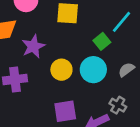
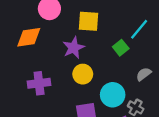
purple star: (33, 46) -> (74, 48), moved
cyan circle: (93, 70) -> (113, 95), moved

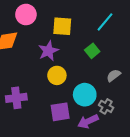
cyan line: (139, 29) -> (105, 22), moved
purple cross: (39, 83) -> (16, 98), moved

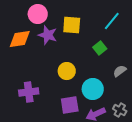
purple star: (48, 51) -> (48, 35), moved, turned -30
gray cross: (106, 106) -> (120, 110), moved

